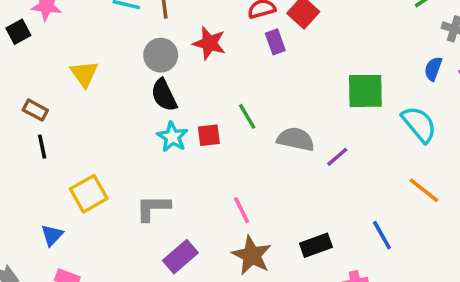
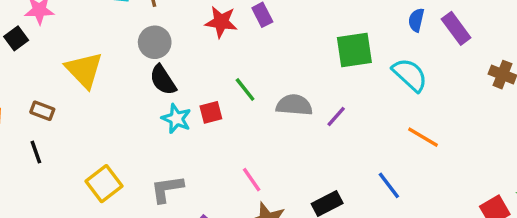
red star: (209, 43) -> (221, 22), moved
yellow triangle: (84, 74) -> (84, 70), size x1.4
black line: (42, 147) -> (36, 152), moved

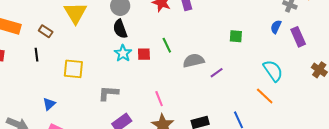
green square: (354, 50) -> (236, 36), size x0.6
cyan semicircle: (410, 75) -> (273, 71), moved
gray semicircle: (294, 105) -> (194, 61), turned -30
yellow square: (104, 184) -> (73, 69), moved, turned 30

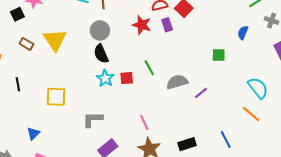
blue semicircle: (276, 27) -> (243, 33), moved
brown rectangle: (46, 31) -> (26, 44), moved

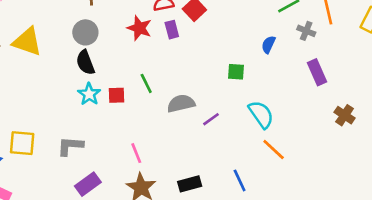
yellow triangle: (55, 40) -> (27, 42), turned -40
cyan semicircle: (258, 88) -> (261, 114), moved
yellow square: (56, 97) -> (22, 143), moved

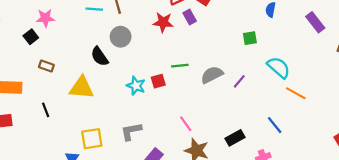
yellow triangle: (27, 42) -> (82, 88), moved
black semicircle: (85, 62) -> (100, 56), moved
green line: (146, 83) -> (180, 66), turned -56

